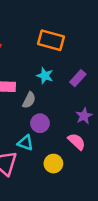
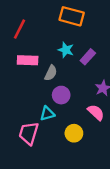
purple rectangle: (78, 78) -> (88, 57), moved
cyan triangle: (25, 143) -> (47, 114), turned -35

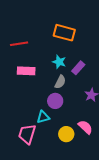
red line: (19, 29) -> (19, 44), turned 54
gray semicircle: (51, 73) -> (60, 82), moved
pink semicircle: (96, 112) -> (85, 127), moved

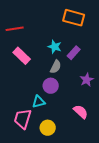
orange rectangle: (64, 33) -> (74, 18), moved
pink rectangle: (26, 71) -> (22, 56), turned 42
yellow circle: (66, 134) -> (48, 128), moved

